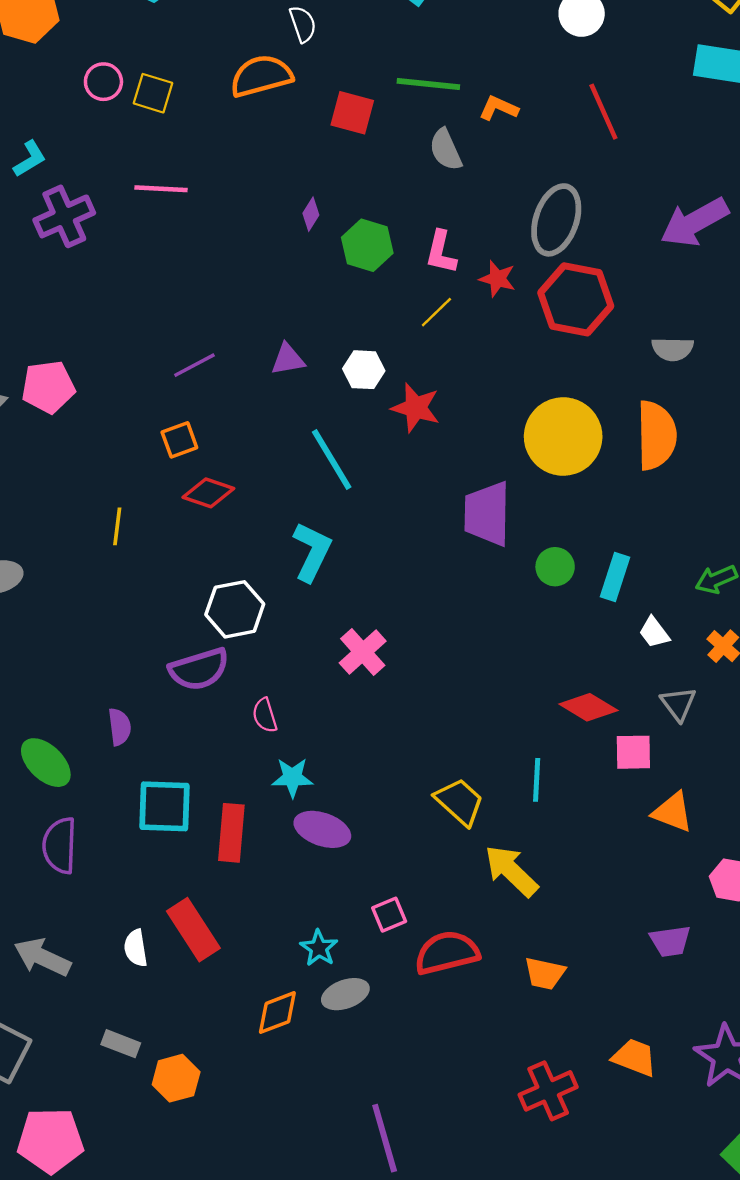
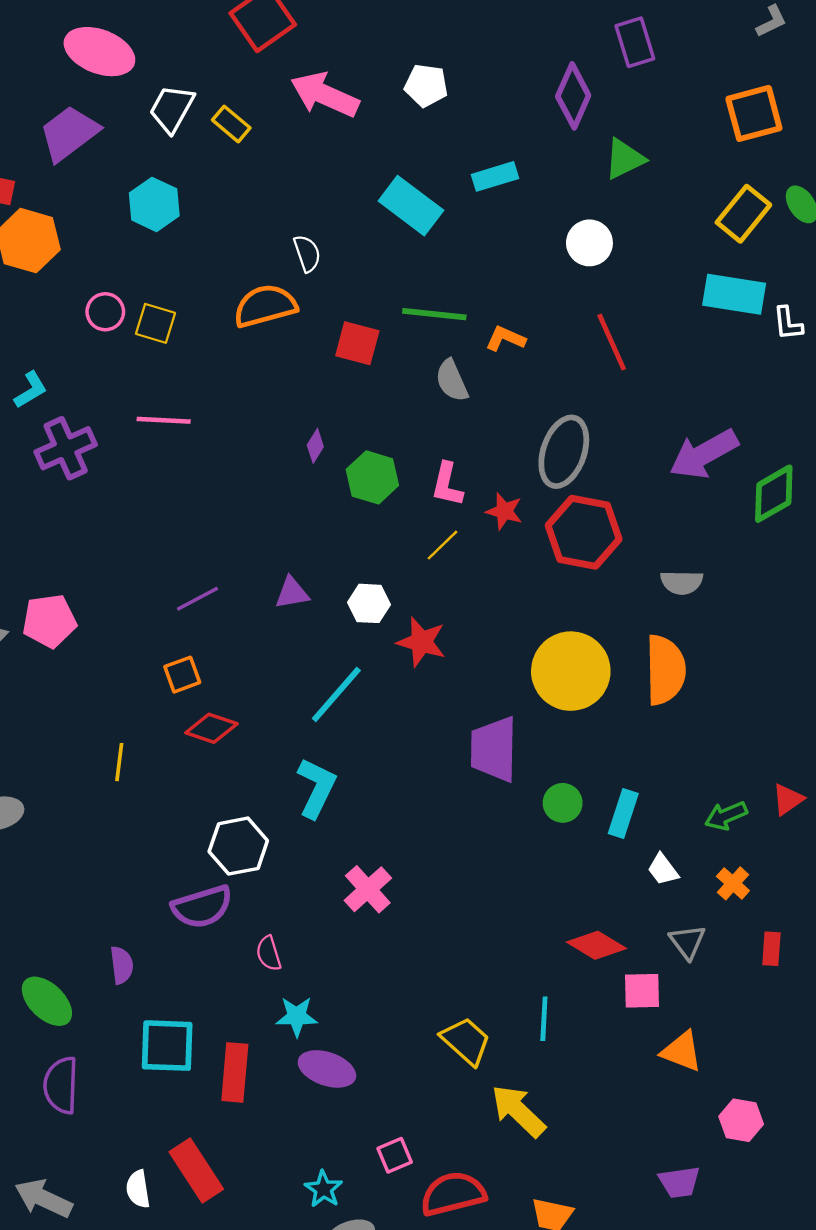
cyan line: (332, 460) -> (336, 694), turned 72

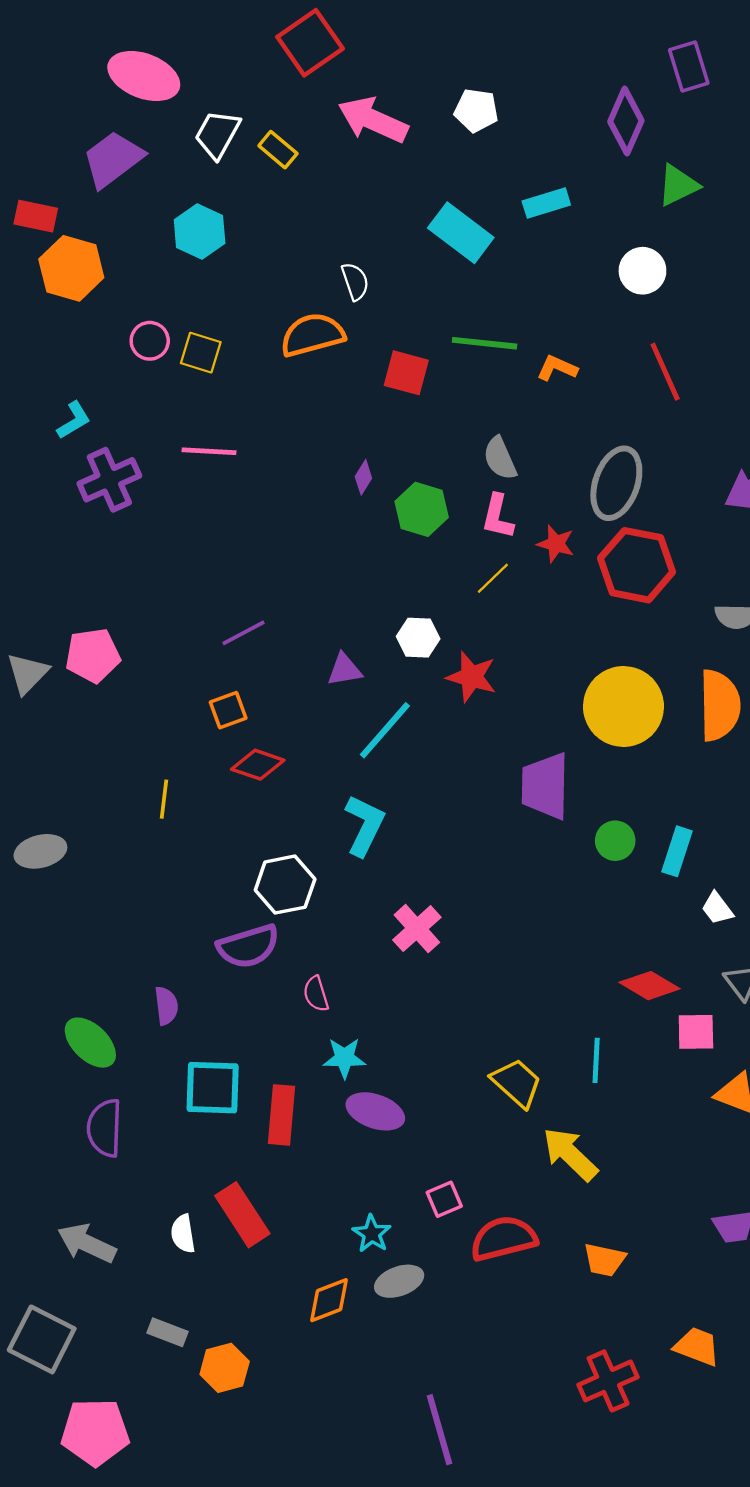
gray semicircle: (452, 381) -> (500, 458), moved
purple triangle: (292, 593) -> (344, 670), moved

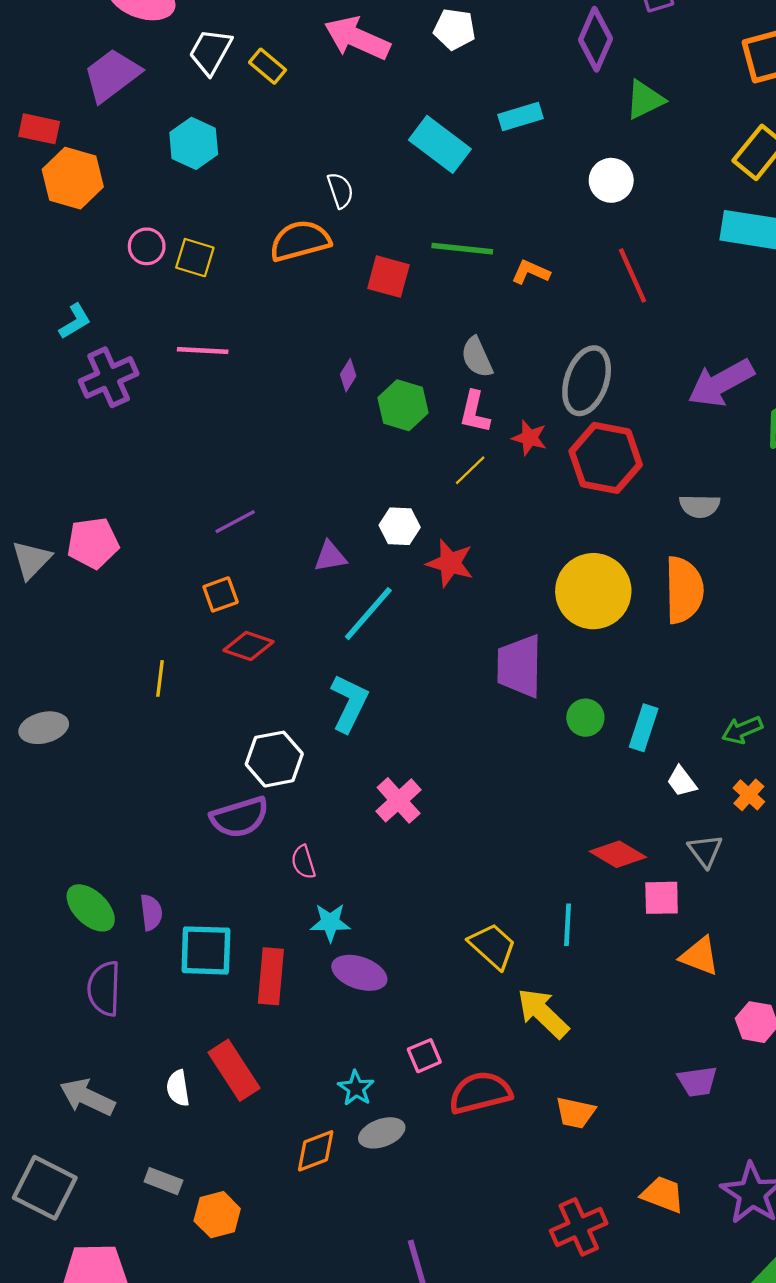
purple semicircle: (166, 1006) -> (151, 912), moved

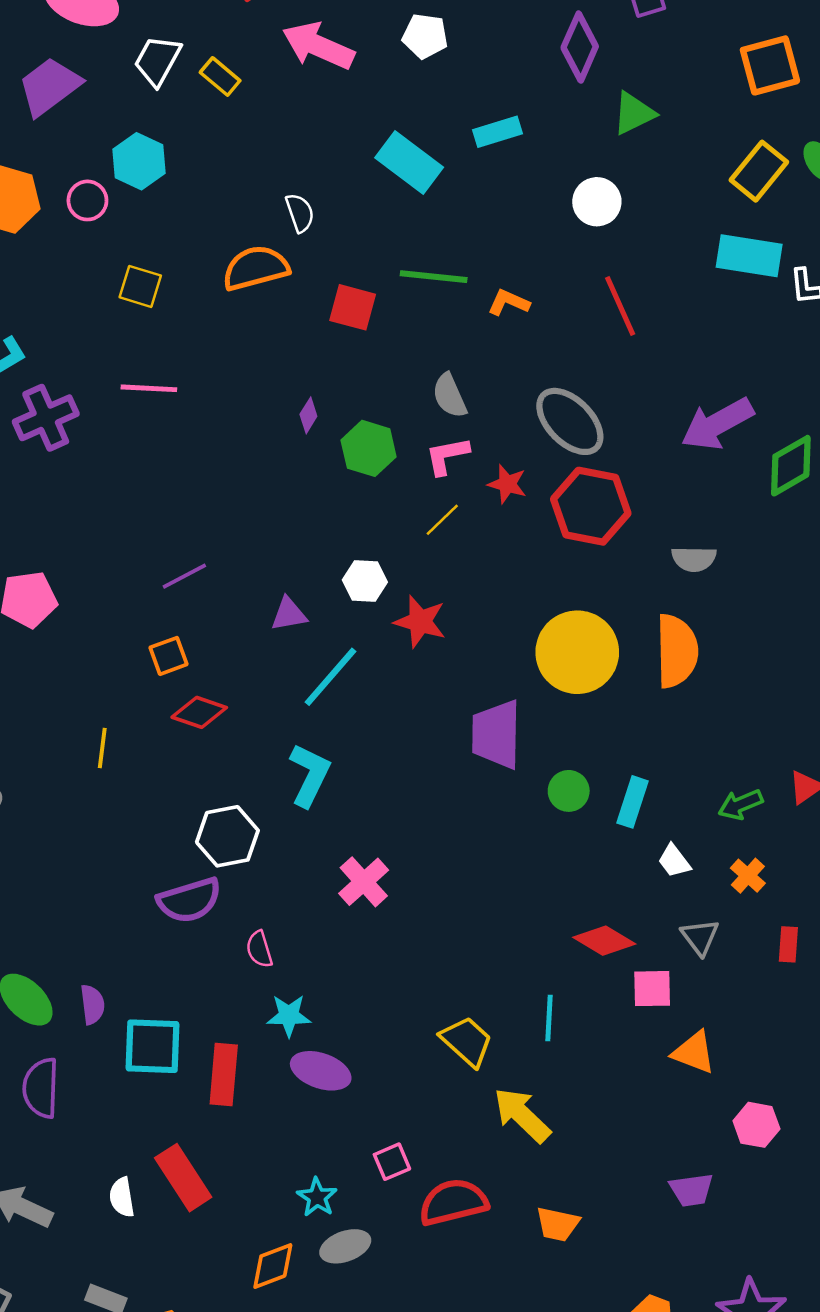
pink circle: (147, 246) -> (87, 200), moved
gray ellipse: (587, 381) -> (570, 421), turned -64
pink L-shape: (475, 412) -> (447, 456), turned 66

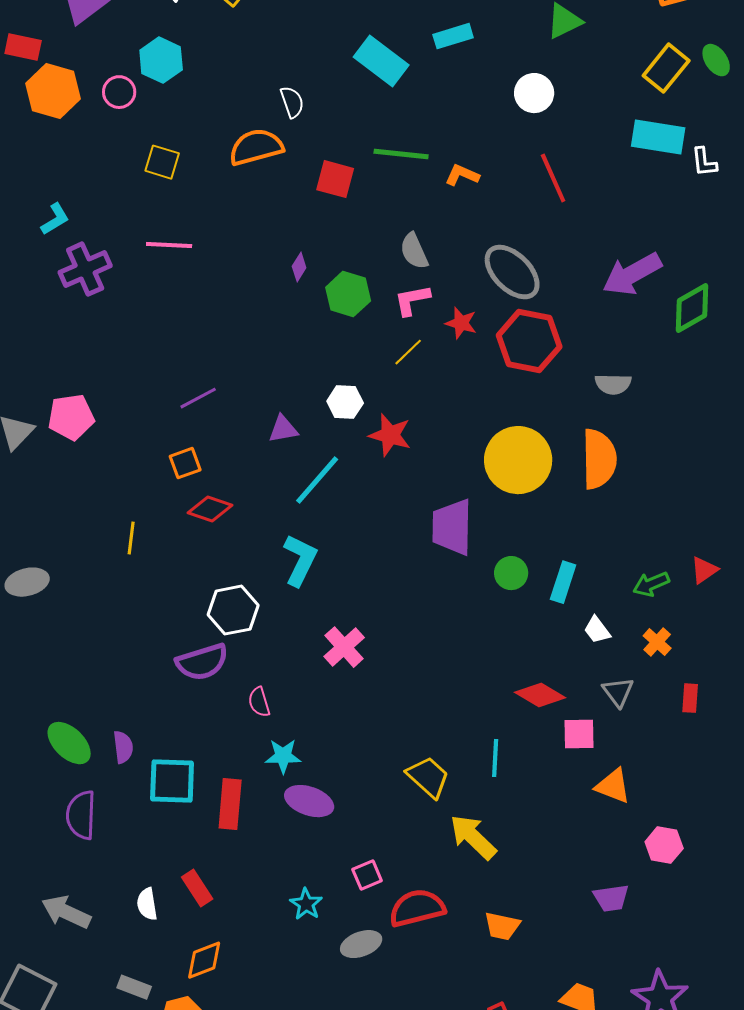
red rectangle: (183, 1178) -> (197, 888), size x0.7
gray ellipse: (345, 1246) -> (361, 944), moved
orange diamond: (273, 1266) -> (204, 960), moved

